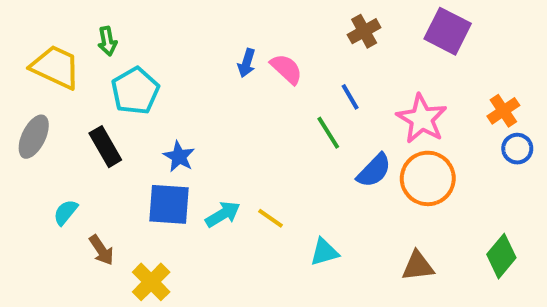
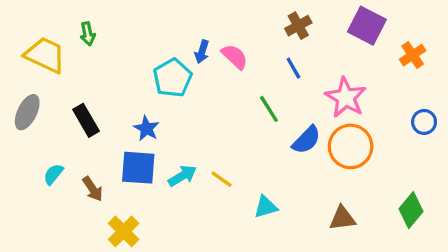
cyan pentagon: (135, 91) -> (173, 78), moved
blue line: (350, 97) -> (293, 68), moved
orange cross: (503, 111) -> (413, 55), moved
brown arrow: (101, 250) -> (93, 189), moved

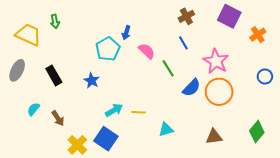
pink semicircle: (235, 57) -> (147, 51), moved
blue square: (138, 168) -> (106, 139), moved, turned 30
yellow line: (222, 179) -> (138, 112), turned -32

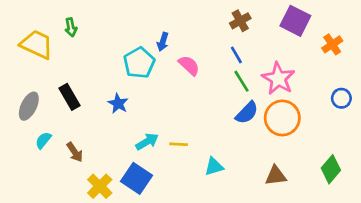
green line: (168, 68) -> (242, 81), moved
gray ellipse: (17, 70) -> (29, 106), moved

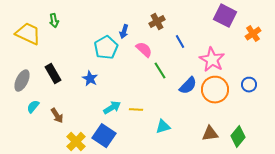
brown cross: (240, 21) -> (157, 22), moved
green line: (242, 81) -> (160, 71), moved
blue circle: (341, 98) -> (249, 85), moved
green diamond: (331, 169) -> (238, 137), moved

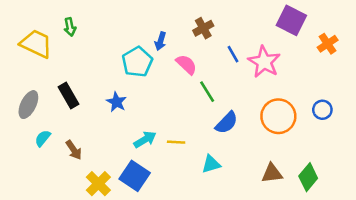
pink star: (212, 60) -> (264, 62), moved
blue semicircle: (188, 86) -> (227, 123), moved

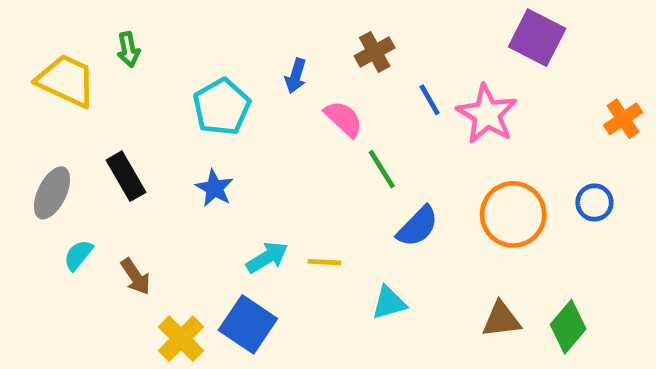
orange cross: (328, 44) -> (623, 119), moved
cyan pentagon: (137, 62) -> (222, 107), moved

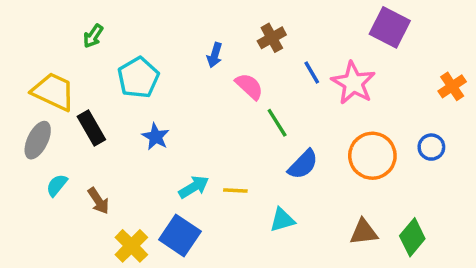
green arrow: (128, 50) -> (93, 36), turned 45
yellow trapezoid: (66, 81) -> (53, 92), moved
cyan pentagon: (222, 107) -> (138, 78), moved

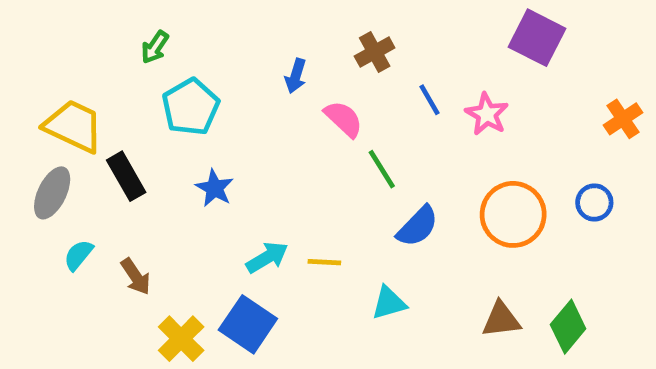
green arrow: (93, 36) -> (155, 47), moved
pink star: (353, 83) -> (487, 114), size x0.7

